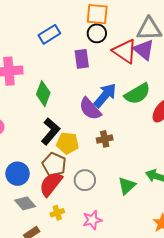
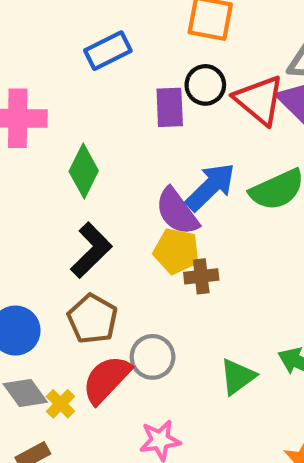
black circle: (97, 33) -> (205, 85), moved
yellow pentagon: (68, 143) -> (177, 251), moved
red semicircle: (51, 184) -> (107, 379), moved
yellow cross: (57, 213) -> (60, 404), moved, turned -32

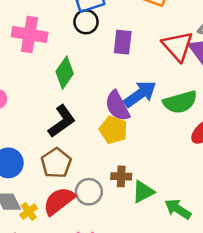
black circle: (205, 85) -> (86, 22), moved
brown cross: (201, 276) -> (121, 176), moved
green triangle: (238, 377) -> (143, 192), moved

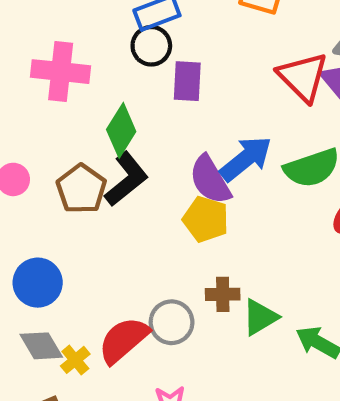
purple rectangle: (123, 42) -> (187, 81), moved
black L-shape: (62, 121) -> (126, 179), moved
brown pentagon: (56, 163) -> (81, 189), moved

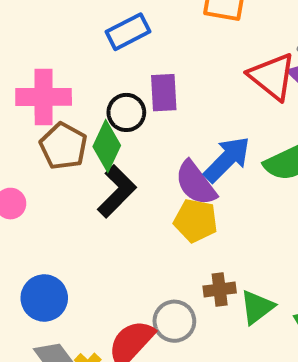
black circle: (151, 46) -> (126, 112), moved
brown pentagon: (81, 189) -> (63, 146), moved

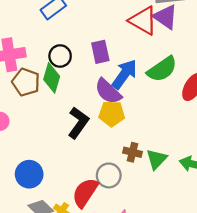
purple rectangle: (164, 93) -> (100, 52), moved
black L-shape: (117, 191) -> (78, 123), moved
brown cross: (220, 289) -> (133, 152), turned 30

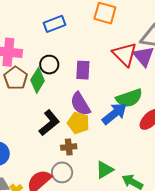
blue arrow: (124, 74) -> (114, 114), moved
brown cross: (133, 152) -> (69, 147), moved, turned -35

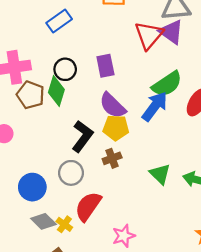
red triangle: (125, 54) -> (149, 35), turned 40
green triangle: (105, 170) -> (160, 174), turned -30
gray circle: (62, 172) -> (71, 173), moved

